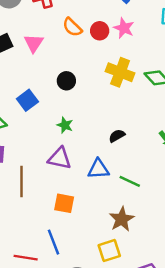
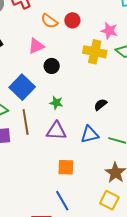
pink star: (124, 28) -> (109, 31), moved
pink triangle: (34, 43) -> (36, 46), moved, turned 42
blue square: (27, 100) -> (22, 87), size x1.4
brown line: (21, 182) -> (26, 122), moved
yellow square: (109, 251) -> (109, 200), turned -36

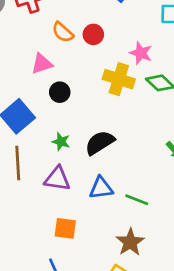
black semicircle: (101, 105) -> (100, 143), moved, size x1.6

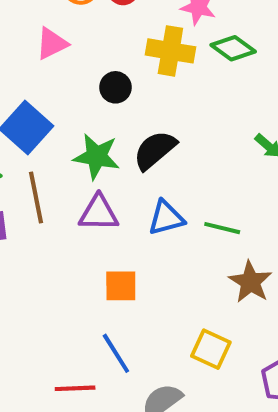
black circle: (60, 92) -> (115, 87), moved
green star: (61, 142) -> (97, 156), size x1.6
brown star: (130, 242) -> (250, 282), moved

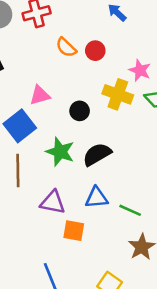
pink triangle: (52, 43) -> (40, 95), moved
purple triangle: (99, 213) -> (53, 202), moved
orange square: (121, 286) -> (74, 231), moved

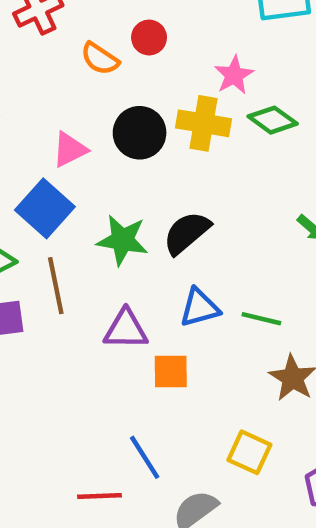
red circle: (95, 51) -> (149, 38), moved
pink star: (140, 70) -> (234, 75), turned 30
black circle: (80, 111) -> (140, 133), moved, size x1.5

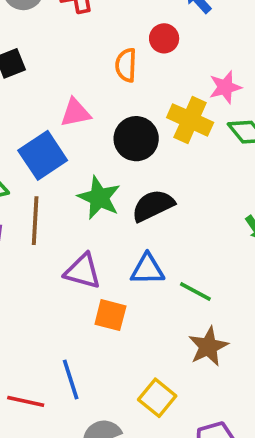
orange semicircle: (100, 59) -> (126, 65), moved, turned 44
black circle: (140, 133) -> (136, 139), moved

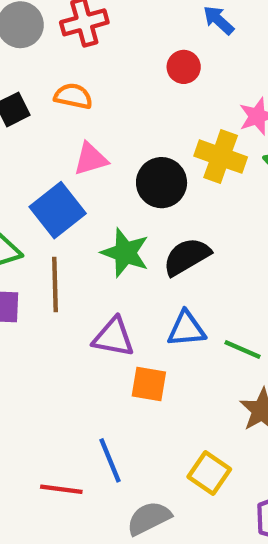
orange semicircle: (126, 65) -> (73, 96), moved, turned 104

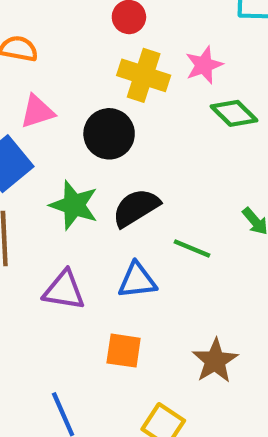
yellow cross: (221, 157) -> (144, 75), moved
green line: (243, 350) -> (192, 249), moved
orange square: (149, 384) -> (124, 351), moved

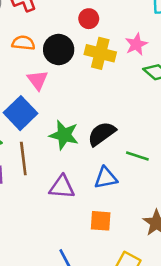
pink triangle: (37, 112) -> (38, 80), turned -45
black circle: (109, 134) -> (59, 49), moved

